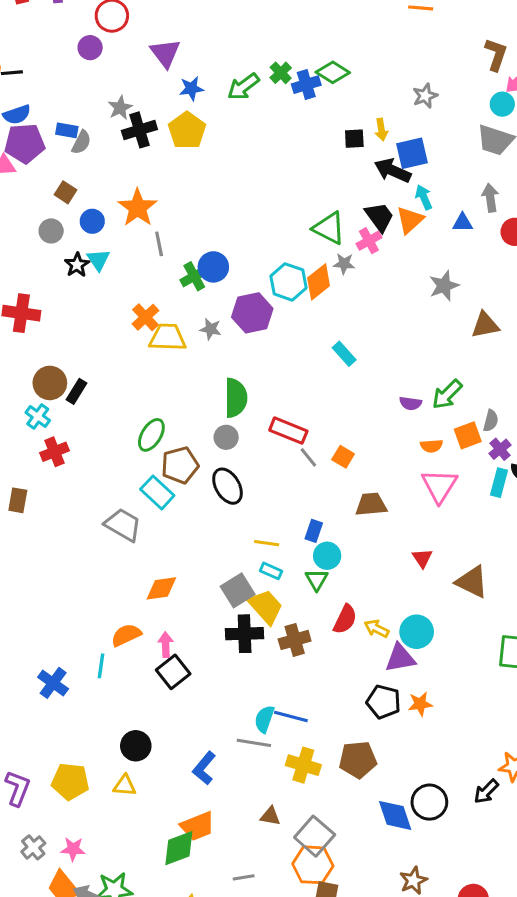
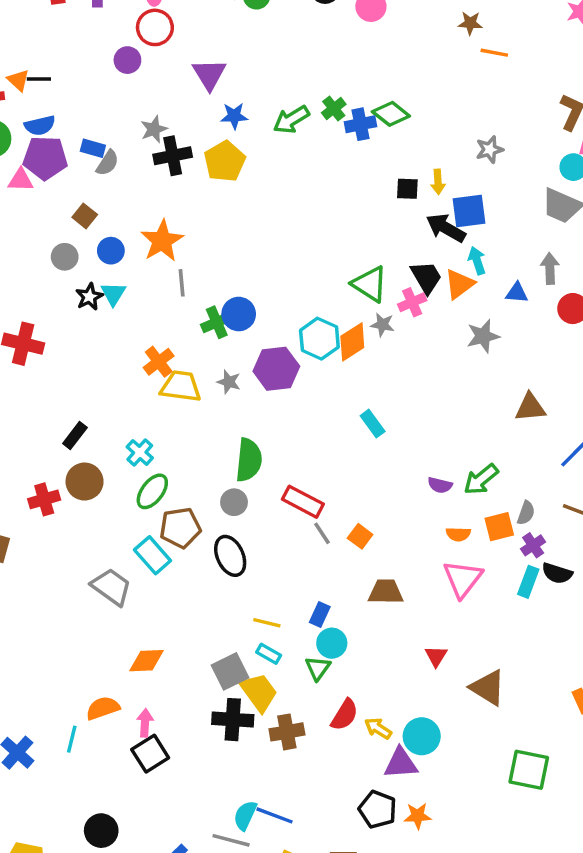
gray star: (444, 286) -> (483, 336), moved
brown circle: (50, 383) -> (85, 482), moved
cyan cross: (38, 417) -> (140, 452), moved

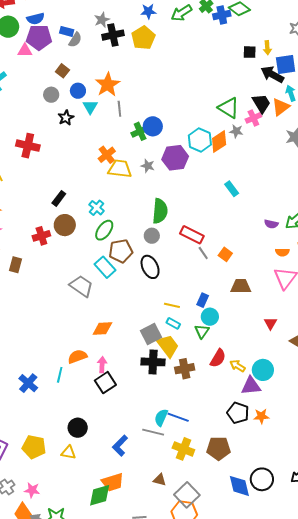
cyan triangle: (113, 294) -> (90, 107), moved

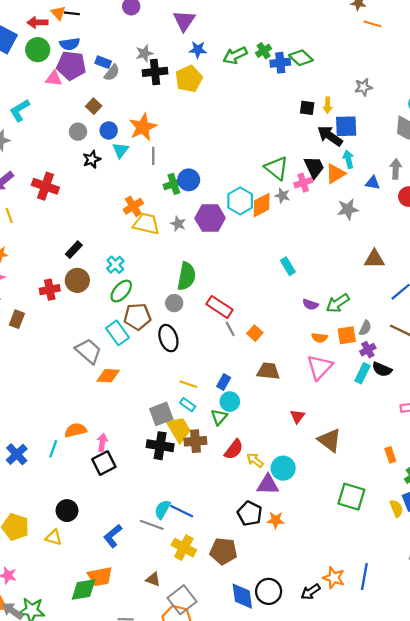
cyan rectangle: (232, 189) -> (288, 266), moved
orange diamond: (102, 329) -> (108, 376), moved
brown cross: (185, 369) -> (195, 441), moved

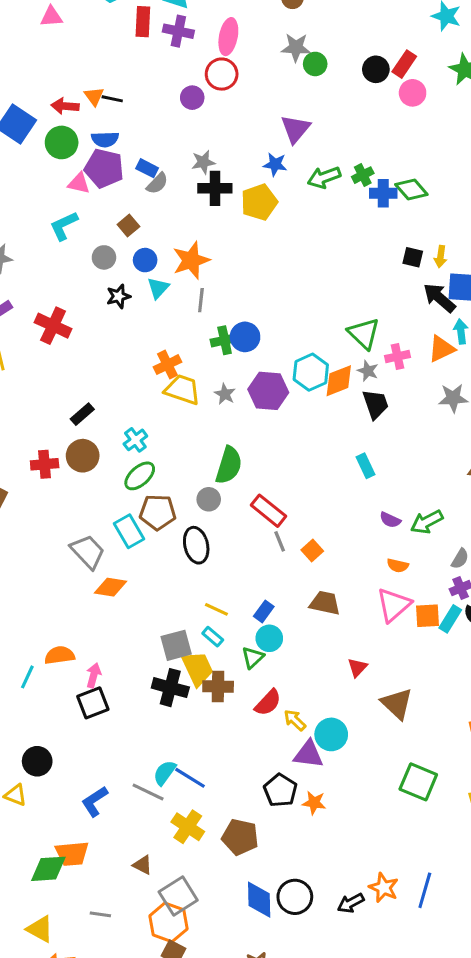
purple triangle: (184, 21) -> (295, 129), moved
cyan L-shape: (20, 110) -> (64, 226), moved
black trapezoid: (314, 167) -> (375, 404), moved
orange square: (347, 335) -> (428, 616), moved

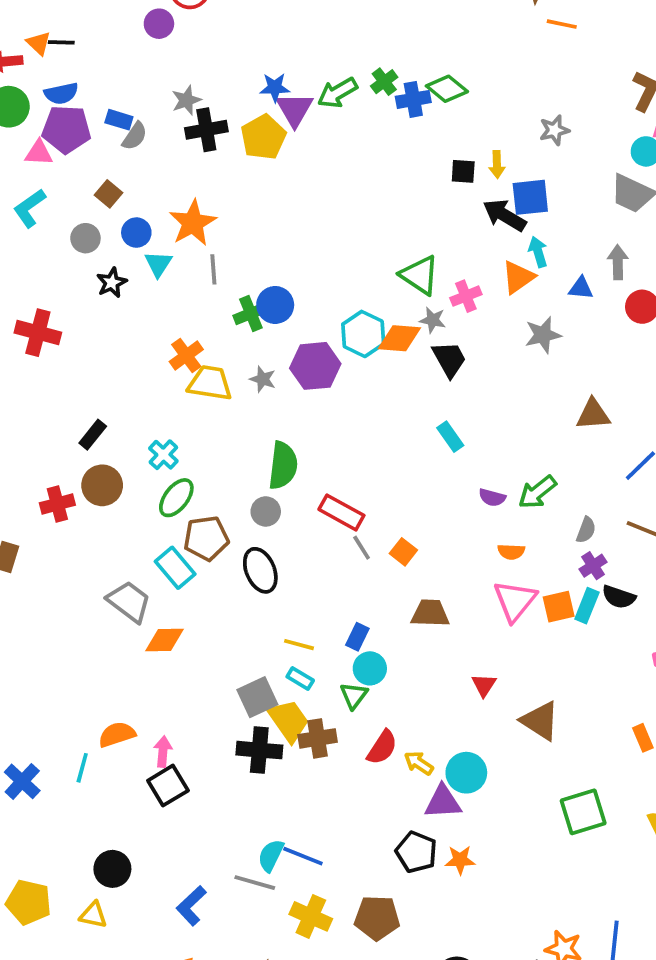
purple triangle: (295, 129) -> (294, 109), moved
orange diamond: (339, 381) -> (399, 338), turned 36
green square: (418, 782) -> (583, 812), turned -30

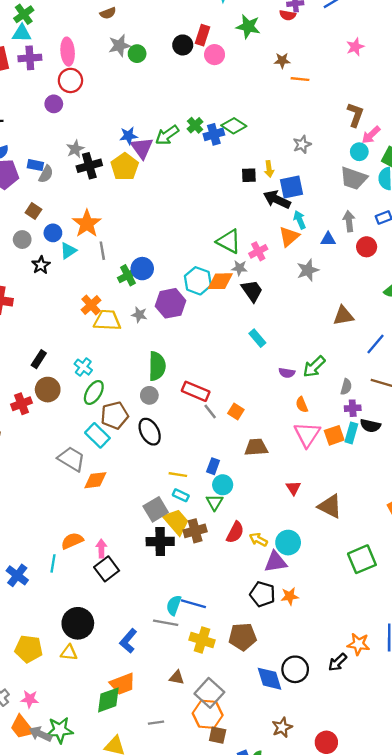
cyan triangle: (158, 264) -> (68, 251), turned 30
orange semicircle: (511, 552) -> (302, 405), turned 70
purple cross: (593, 566) -> (353, 408), turned 35
black circle: (112, 869) -> (78, 623), size x1.4

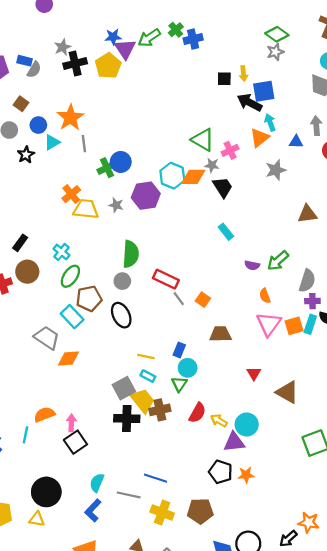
green diamond: (234, 126) -> (277, 34), moved
gray semicircle: (346, 387) -> (307, 281), size x1.5
cyan semicircle: (174, 605) -> (97, 483), moved

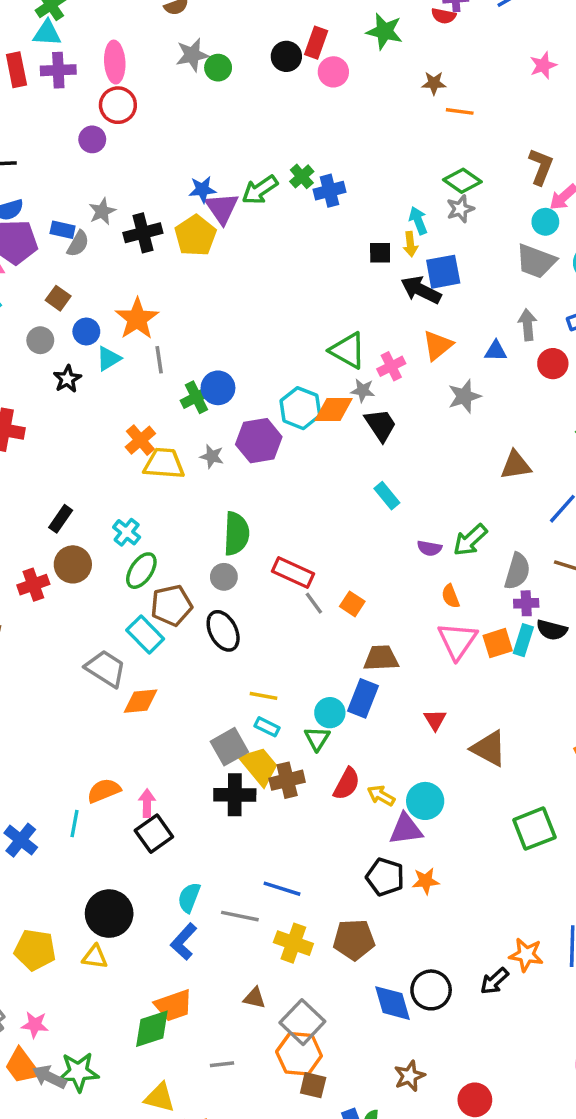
gray star: (63, 47) -> (102, 211), moved
cyan arrow: (270, 122) -> (418, 221), moved
blue rectangle: (179, 350) -> (363, 698), moved, size x1.5

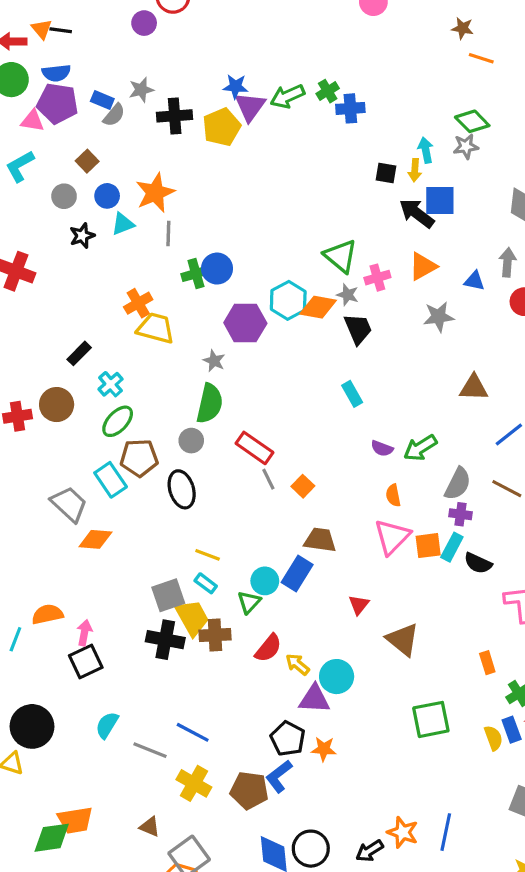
gray star: (212, 456) -> (214, 361), moved
black rectangle: (61, 519) -> (79, 353), moved
black semicircle: (552, 630) -> (478, 563), moved
blue L-shape: (184, 942) -> (279, 776), moved

